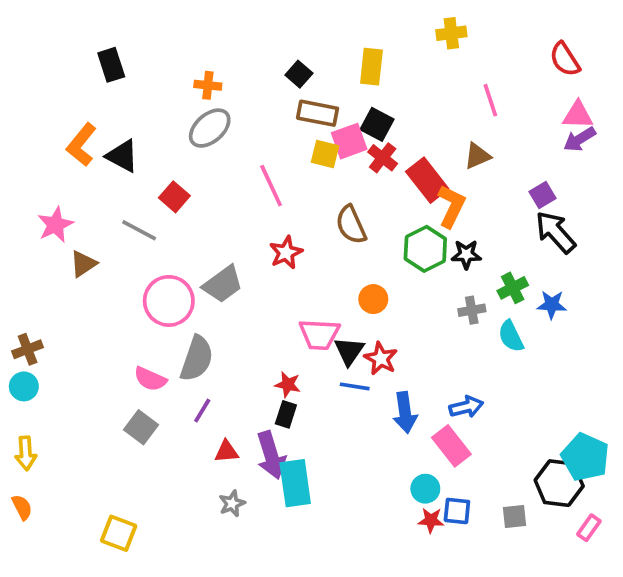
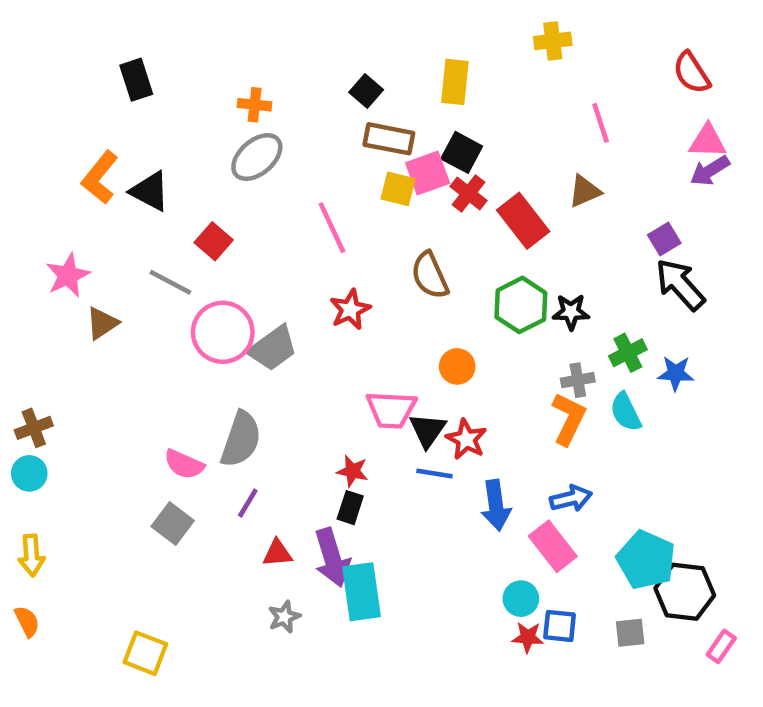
orange L-shape: (451, 206) -> (569, 419), moved
pink circle: (169, 301) -> (223, 332), moved
cyan pentagon: (585, 457) -> (646, 560), moved

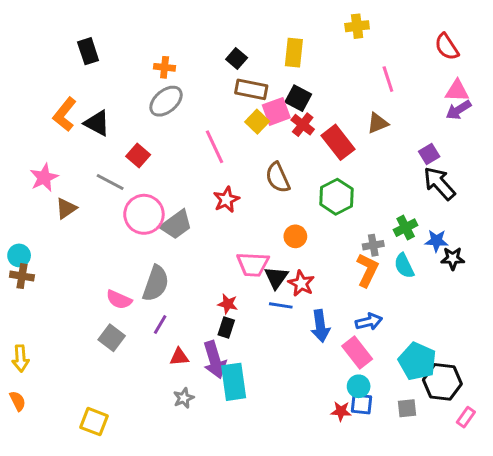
yellow square: (398, 189) -> (257, 122), turned 30
black star: (571, 312) -> (453, 258), moved
brown cross: (34, 428) -> (22, 276), turned 30
cyan circle: (29, 473) -> (19, 255), moved
cyan circle: (521, 599) -> (359, 386), moved

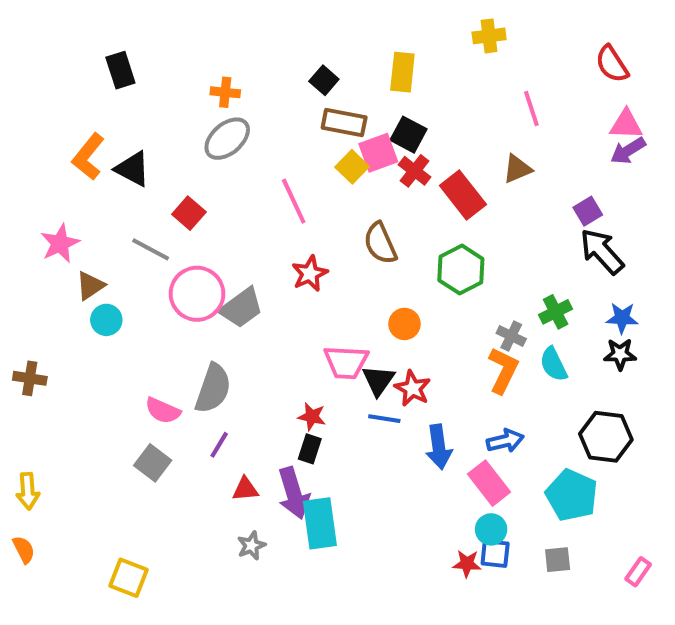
blue star: (436, 241) -> (622, 318), moved
gray cross: (373, 245) -> (511, 336), turned 36
cyan circle: (19, 255) -> (106, 320), moved
black hexagon: (442, 382) -> (606, 437), moved

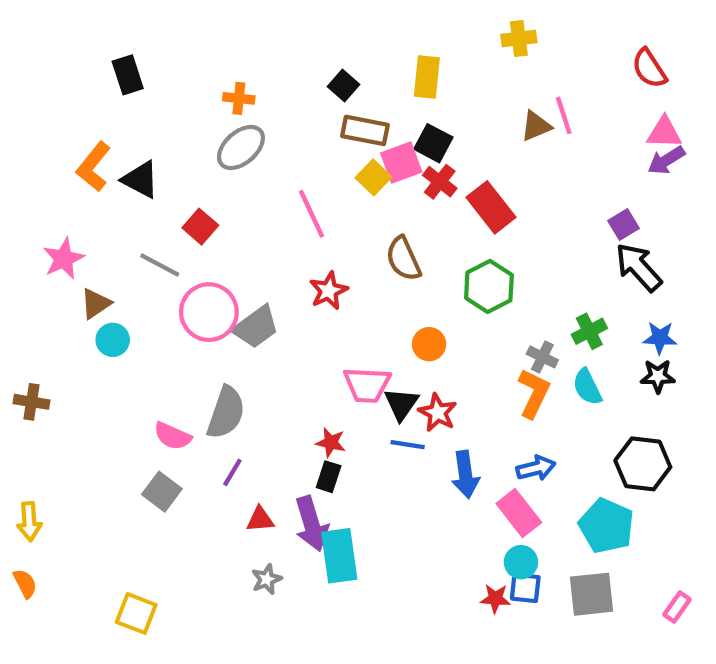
brown triangle: (517, 169) -> (536, 126), moved
gray square: (558, 560) -> (592, 594), size x1.6

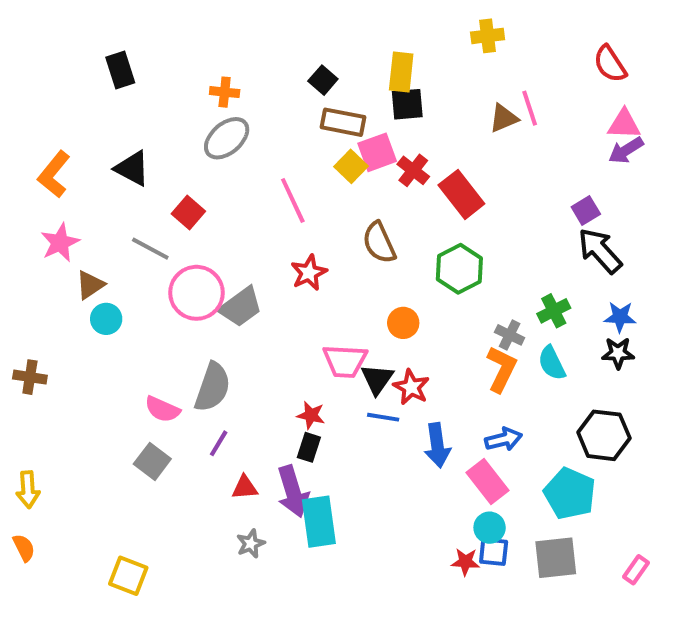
black square: (433, 143) -> (407, 104), moved, turned -33
orange L-shape: (93, 167) -> (54, 174), moved

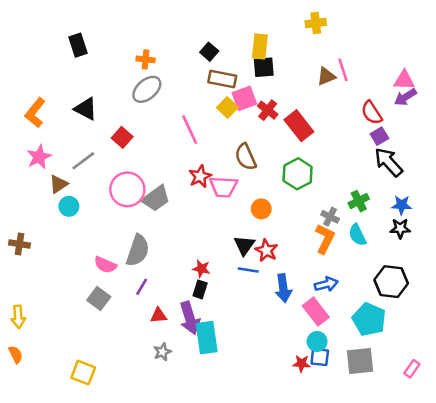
red semicircle: (610, 64) -> (372, 113), moved
gray line: (150, 249) -> (83, 161), moved, turned -65
pink trapezoid: (345, 361) -> (224, 187), moved

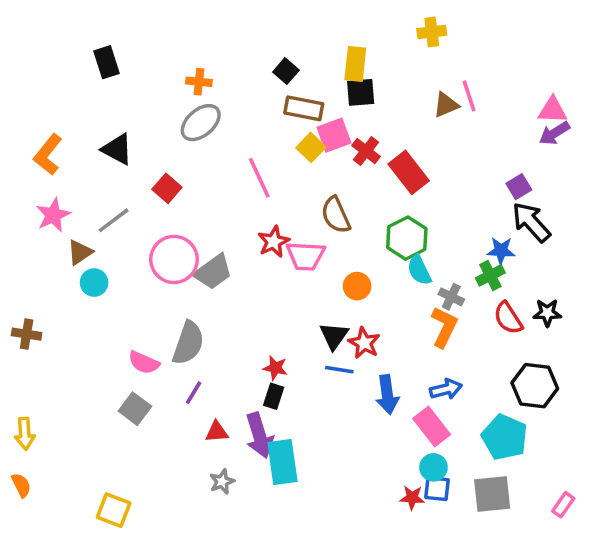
red semicircle: (372, 113) -> (508, 318), moved
blue star: (402, 205) -> (501, 251), moved
cyan semicircle: (357, 235) -> (419, 270), moved

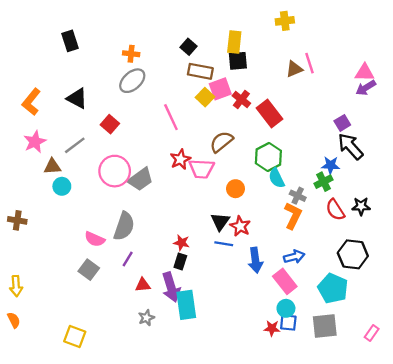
brown semicircle: (336, 215) -> (221, 142), turned 75
brown triangle: (80, 252) -> (52, 166), turned 30

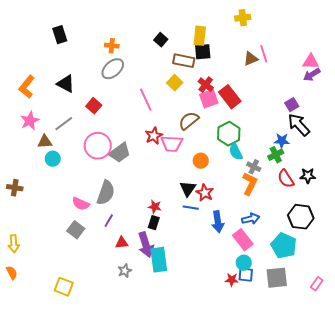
brown rectangle: (200, 71) -> (184, 61), moved
pink square: (220, 89) -> (209, 99), moved

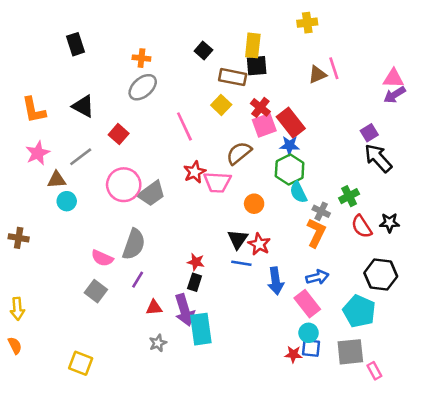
orange L-shape: (27, 87) -> (34, 110), turned -50
blue star: (282, 141) -> (290, 145), moved
pink rectangle: (317, 284) -> (374, 371), moved, turned -64

